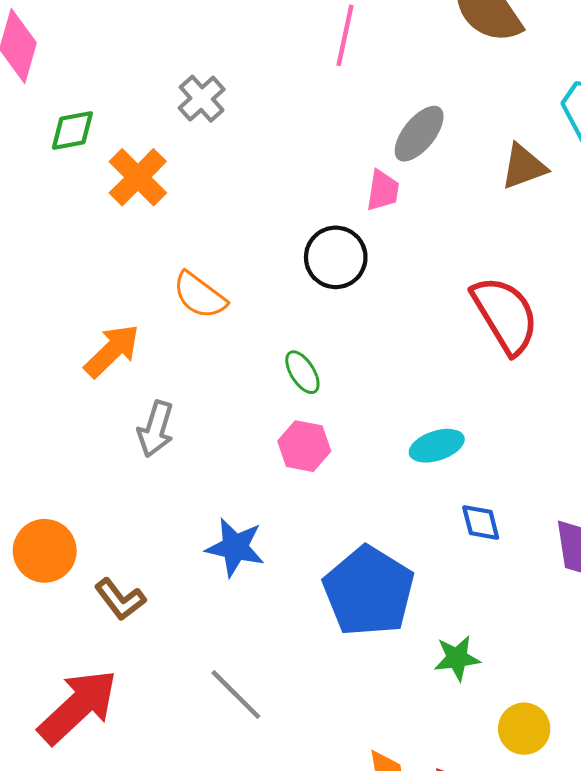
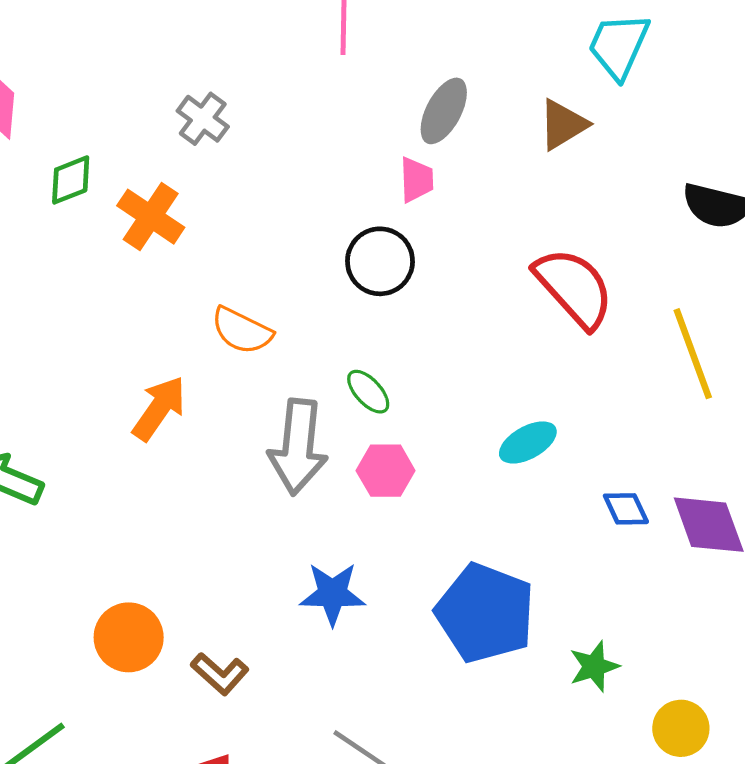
gray arrow: (156, 429) -> (298, 447), moved, size x1.5
blue diamond: (481, 522) -> (626, 509), moved

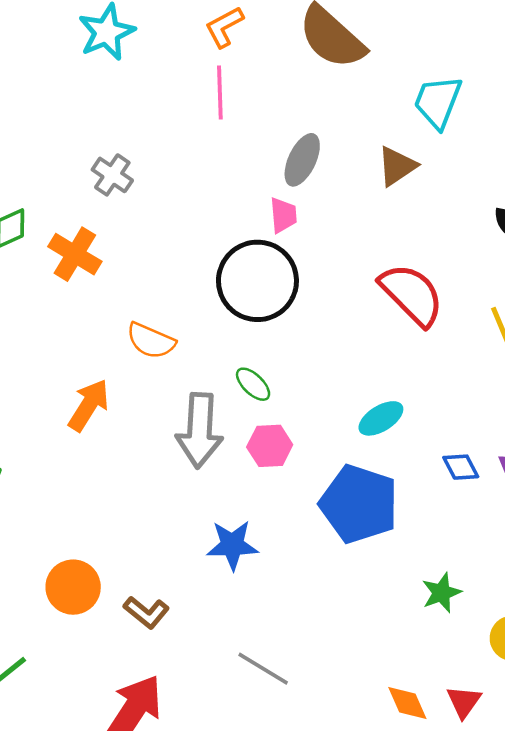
black circle: (380, 261) -> (257, 281), size x1.5
blue pentagon: (485, 613) -> (359, 504), moved

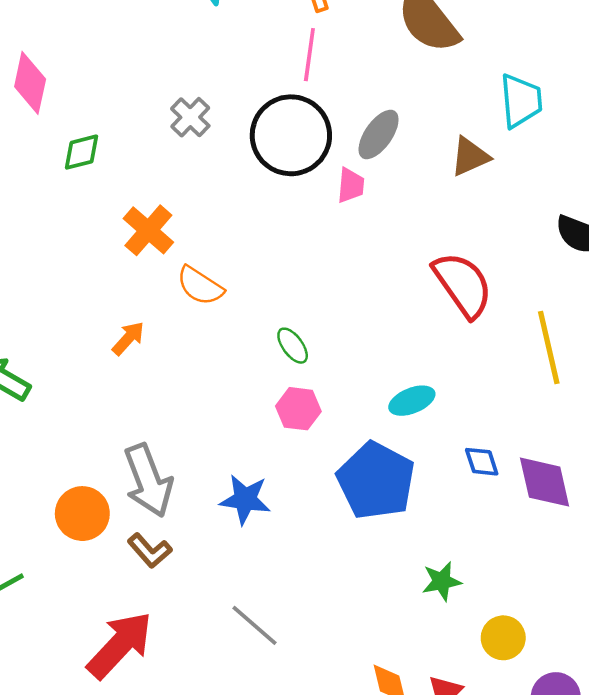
cyan trapezoid: (438, 102) -> (521, 101), turned 144
orange cross: (75, 254) -> (148, 230), moved
black circle: (257, 281) -> (291, 135), moved
orange arrow: (89, 405) -> (128, 338), size x0.7
gray arrow: (200, 430) -> (148, 480), moved, turned -34

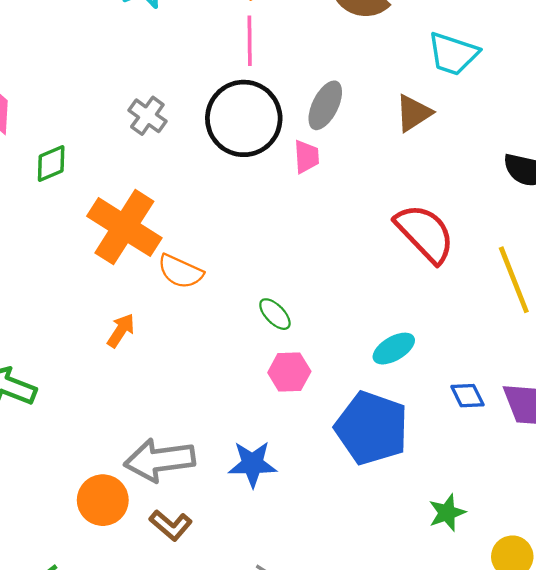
cyan trapezoid: (521, 101) -> (453, 54), turned 122
orange cross: (148, 230) -> (124, 227), size x1.5
gray arrow: (148, 480) -> (160, 460), turned 112

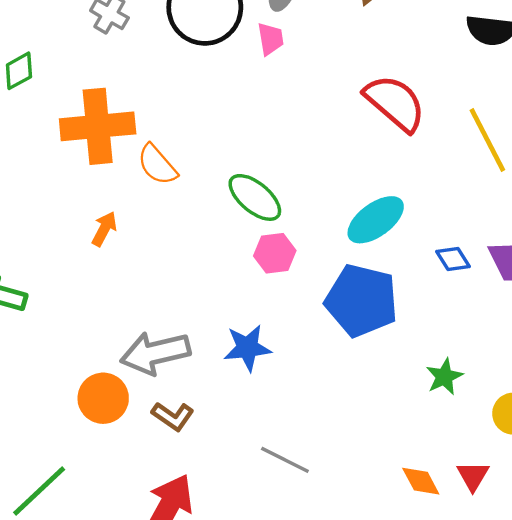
orange cross: (124, 227) -> (98, 126), turned -32
orange semicircle: (180, 271) -> (157, 165), turned 30
green ellipse: (275, 314) -> (255, 197), size x1.6
cyan ellipse: (394, 349) -> (376, 220), size x1.4

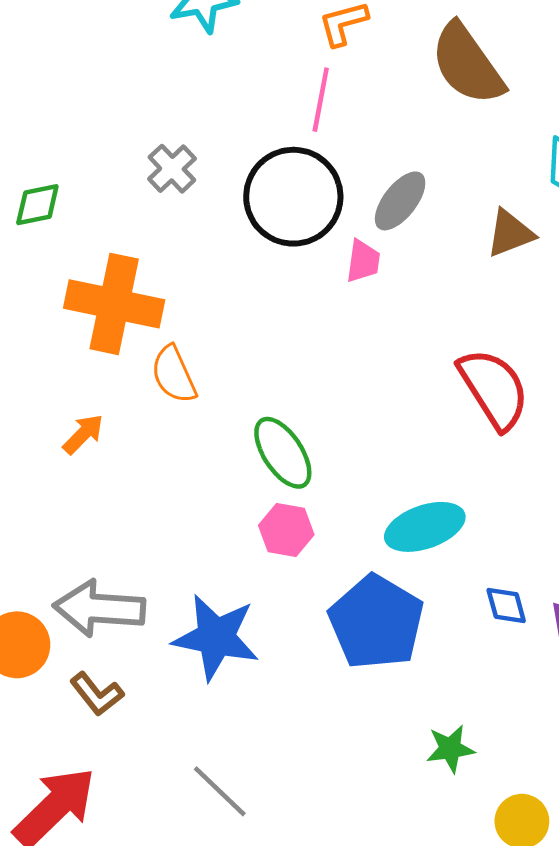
blue star: (247, 348) -> (216, 637), size x1.4

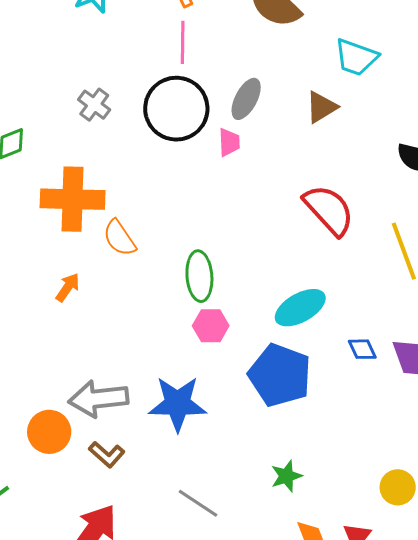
green ellipse: (283, 453) -> (199, 276), turned 39
green star: (450, 749) -> (286, 476), moved

